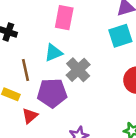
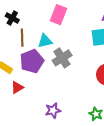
brown line: (25, 70) -> (22, 38), moved
purple pentagon: (52, 93) -> (32, 61), moved, turned -30

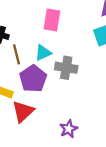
gray cross: (62, 58) -> (66, 68), turned -36
red triangle: (17, 87) -> (23, 111), size x1.5

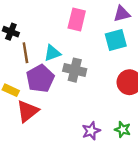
pink rectangle: (52, 20) -> (77, 20), moved
purple star: (69, 129) -> (91, 131), moved

